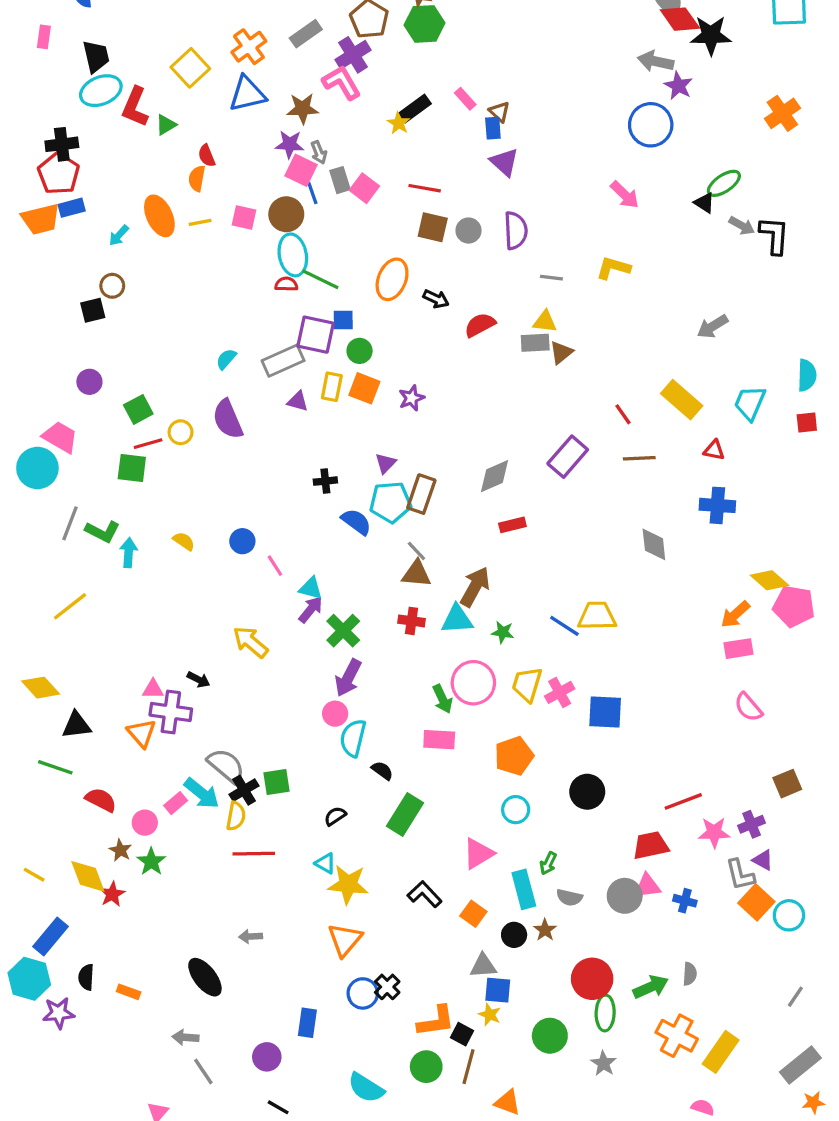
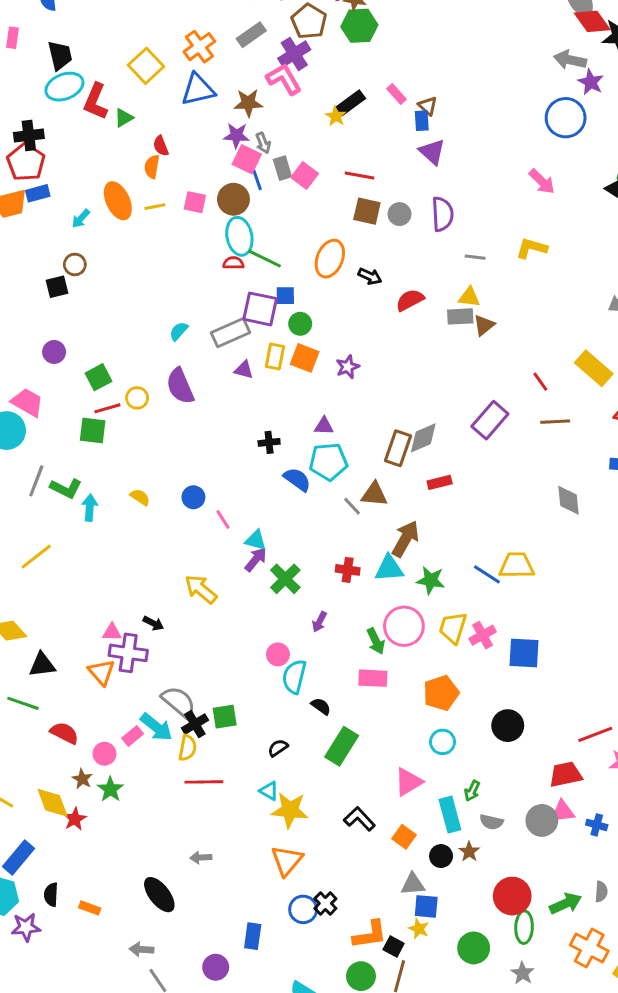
purple triangle: (386, 463) -> (324, 426), turned 48
brown rectangle: (421, 494) -> (398, 448), moved
brown triangle: (416, 574) -> (374, 494), moved
green star: (503, 632) -> (431, 580), size x1.4
purple arrow: (348, 678) -> (319, 622), moved, size x0.6

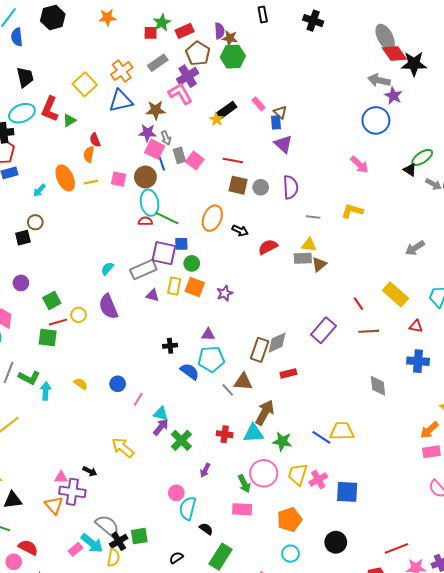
cyan ellipse: (64, 87) -> (22, 113), moved
pink line: (223, 519) -> (138, 399), turned 64
pink circle: (104, 754) -> (14, 562), moved

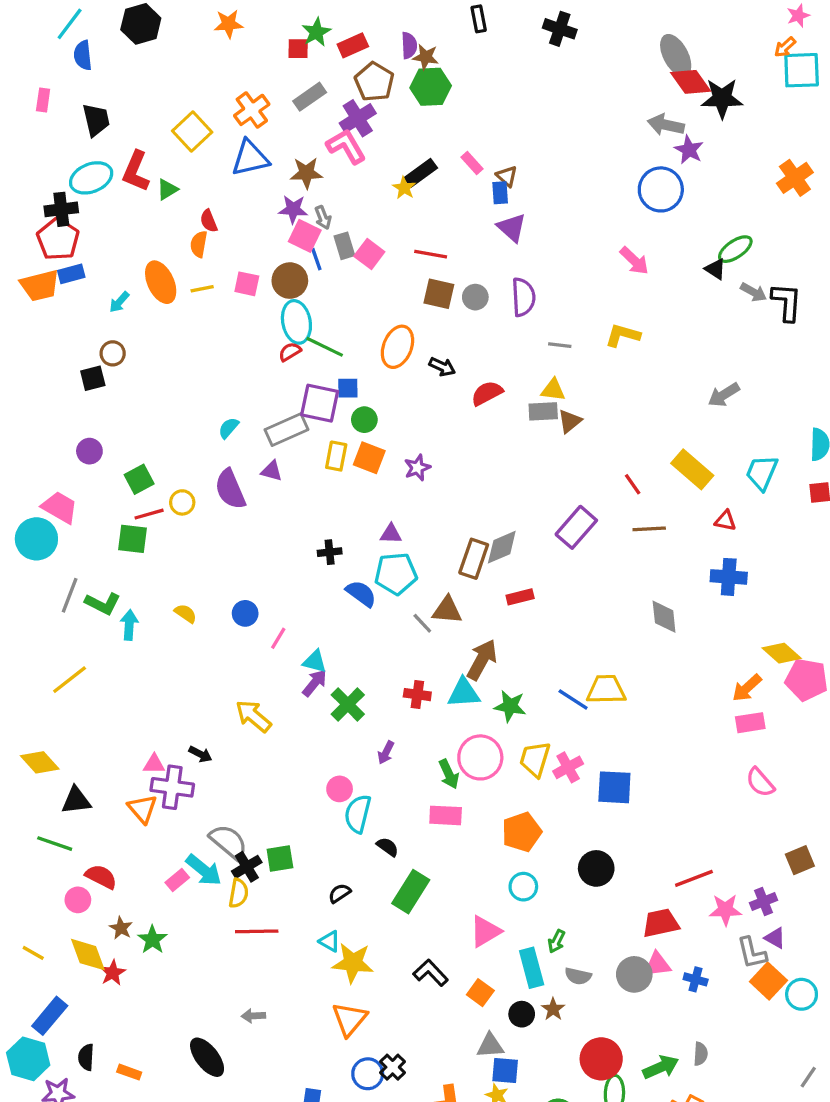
red semicircle: (145, 221) -> (290, 352), turned -32
purple triangle: (153, 295) -> (272, 471), moved

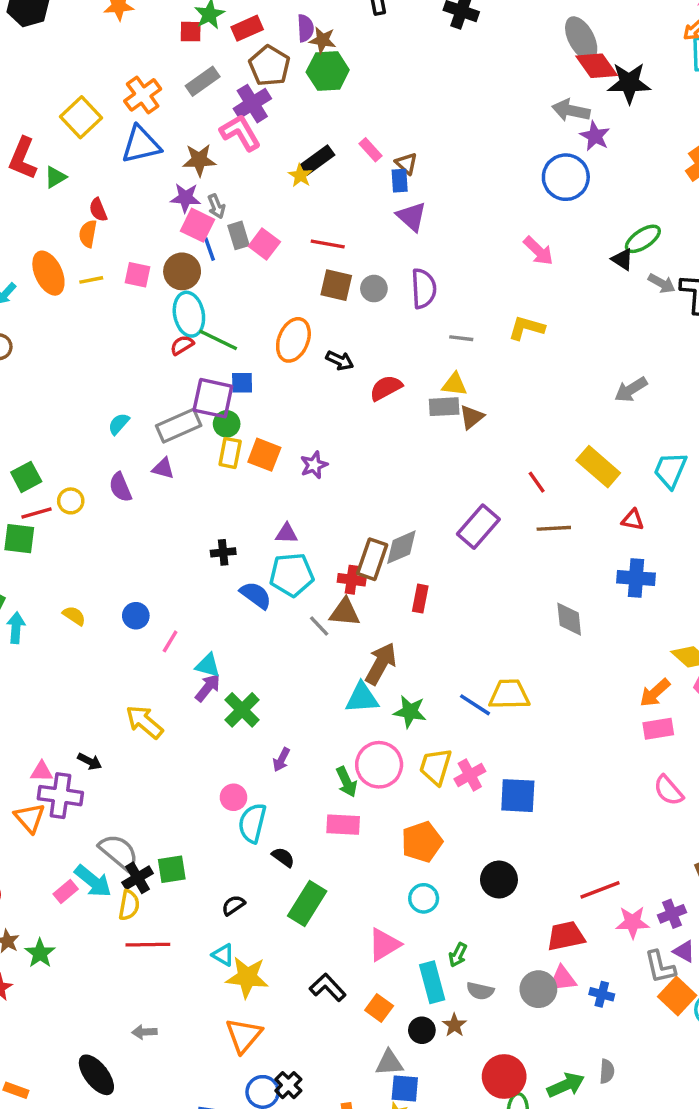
green circle: (364, 420) -> (227, 424), moved
purple semicircle: (230, 489) -> (120, 487), size x0.7
red rectangle: (520, 597) -> (420, 599), turned -65
red cross: (417, 695) -> (352, 580), moved

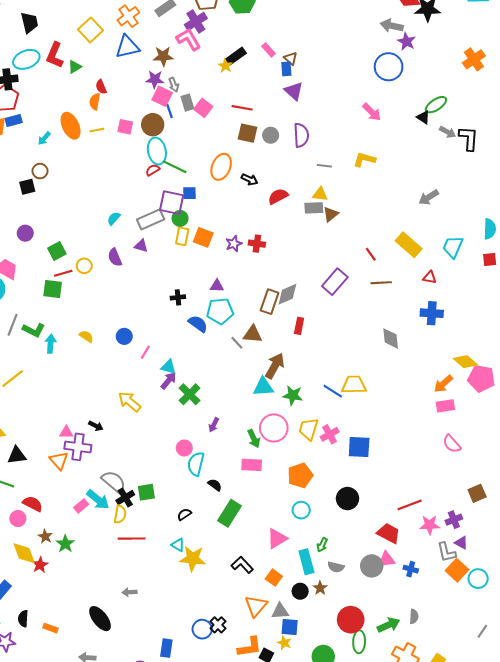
red cross: (352, 580) -> (257, 244), moved
red trapezoid: (566, 936) -> (389, 533), turned 40
orange triangle: (244, 1035) -> (256, 606), moved

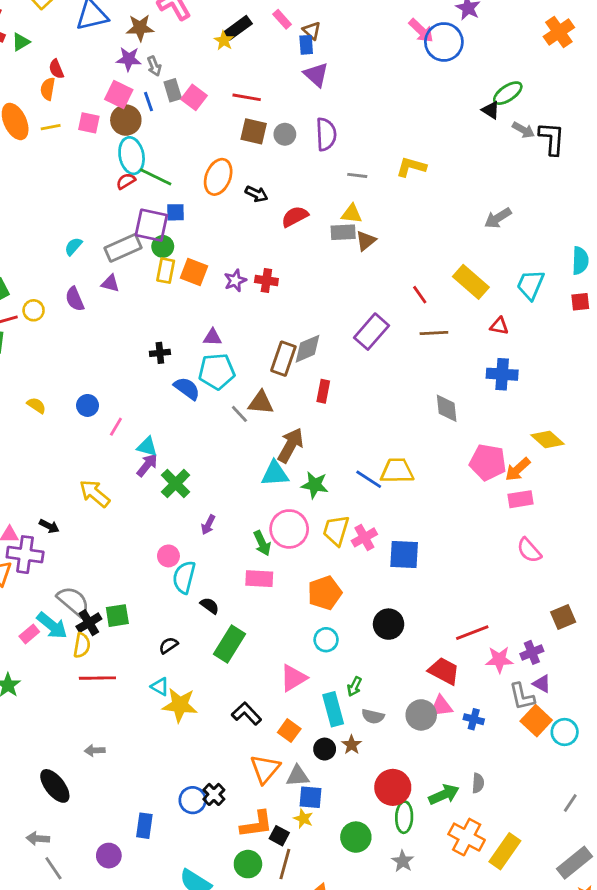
pink square: (162, 96) -> (119, 95), moved
pink arrow: (372, 112) -> (421, 31), moved
pink pentagon: (481, 378) -> (488, 462), moved

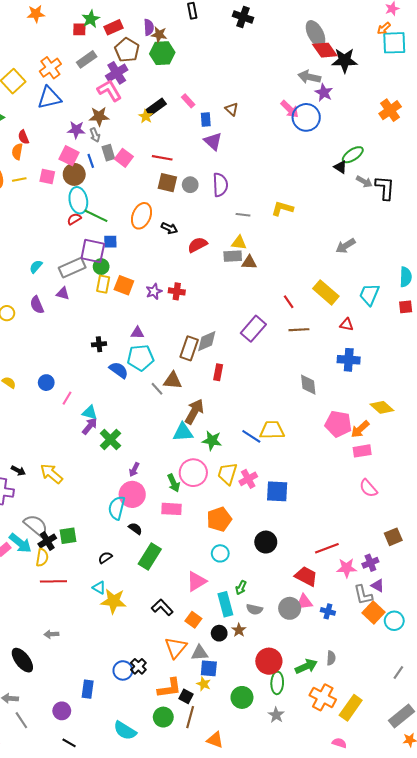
brown star: (140, 28) -> (99, 116), moved
brown triangle: (312, 31) -> (232, 109), moved
brown triangle: (366, 241) -> (249, 262), turned 42
yellow arrow: (95, 493) -> (51, 474), moved
pink circle: (168, 556) -> (132, 494), moved, size x1.6

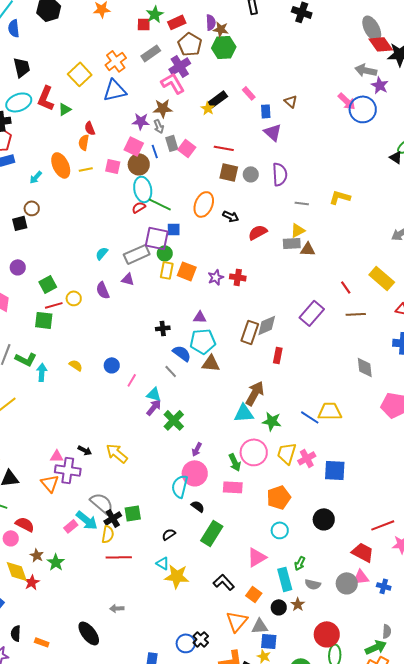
yellow triangle: (239, 243) -> (298, 230), turned -35
brown triangle: (173, 380) -> (211, 363), moved
gray line: (157, 389) -> (171, 371), moved
green arrow: (306, 666) -> (376, 647), moved

